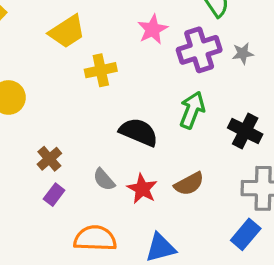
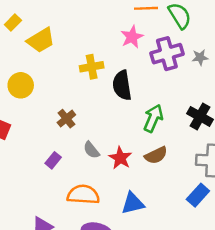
yellow trapezoid: (67, 32) -> (41, 40), moved
green arrow: (192, 110) -> (153, 118), moved
black semicircle: (139, 132) -> (122, 85), moved, turned -124
brown cross: (49, 159) -> (66, 119), moved

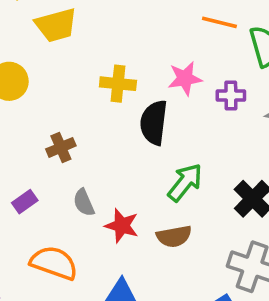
pink star: (132, 37) -> (185, 79), moved
purple cross: (167, 54) -> (231, 96), size x0.6
red star: (120, 158) -> (122, 226), turned -30

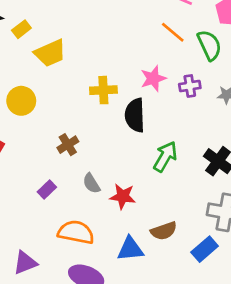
orange line: (219, 22) -> (173, 32), turned 35
brown semicircle: (174, 236) -> (164, 231), moved

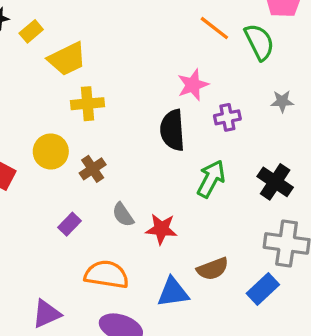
purple cross: (190, 86) -> (227, 117), moved
yellow cross: (103, 90) -> (87, 104), moved
yellow circle: (21, 101) -> (51, 151), moved

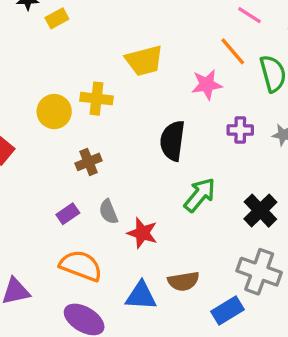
yellow trapezoid: (67, 59) -> (144, 61), moved
pink star: (193, 85) -> (207, 85), moved
purple cross: (227, 117) -> (240, 130), moved
yellow circle: (51, 151) -> (54, 112), moved
purple rectangle: (69, 224) -> (68, 214), moved

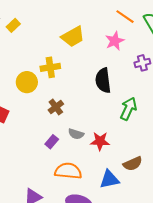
gray semicircle: (108, 212) -> (76, 134), turned -35

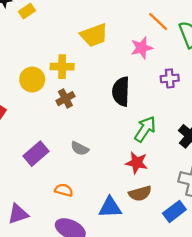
brown cross: (56, 107) -> (65, 99), moved
red star: (100, 141) -> (137, 163), moved
purple rectangle: (52, 142) -> (36, 154), moved, size x1.5
orange semicircle: (68, 171) -> (64, 190), size x0.6

